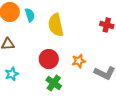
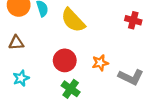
yellow semicircle: (56, 25) -> (73, 20), turned -30

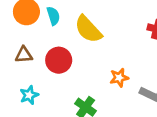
red circle: (65, 60) -> (59, 60), moved

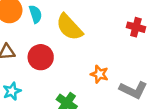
orange star: (119, 78) -> (99, 74), turned 30

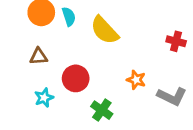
red cross: (136, 27) -> (176, 41), moved
red circle: (41, 57) -> (76, 78), moved

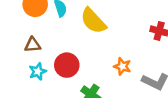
cyan star: (44, 98) -> (38, 71), moved

